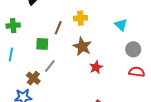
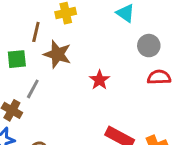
brown star: (82, 47) -> (57, 54), moved

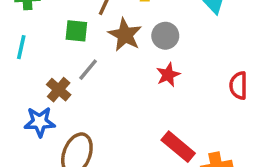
gray circle: (149, 46) -> (165, 36), moved
red semicircle: (159, 77) -> (238, 86), turned -100

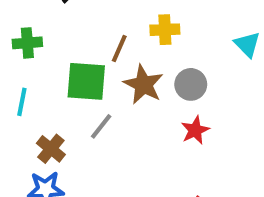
green square: (76, 31) -> (86, 81), size x1.5
brown cross: (59, 90) -> (51, 149), moved

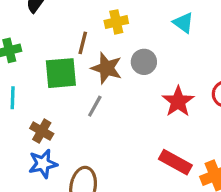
gray line: (101, 126) -> (95, 106), moved
red star: (195, 130) -> (178, 101), moved, size x1.4

